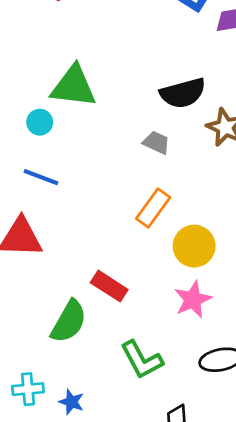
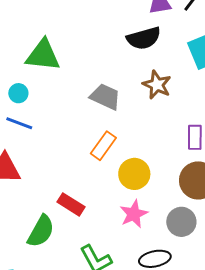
black semicircle: (183, 93) -> (144, 38), moved
cyan circle: (40, 122) -> (18, 93), moved
gray trapezoid: (156, 143) -> (105, 97), size x1.5

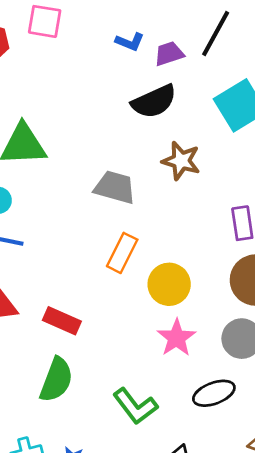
red rectangle: (71, 204) -> (62, 321), moved

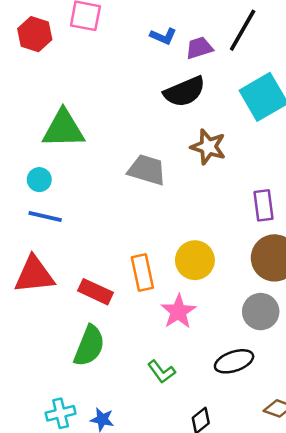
orange rectangle: (122, 253) -> (142, 272), moved, turned -40
pink star: (176, 338) -> (178, 312), moved
green L-shape: (135, 406) -> (161, 372), size x0.7

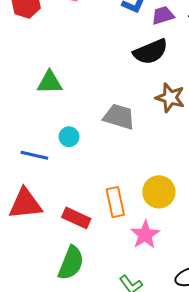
green triangle: (63, 129) -> (50, 82), size x0.7
cyan circle: (39, 180) -> (69, 137), moved

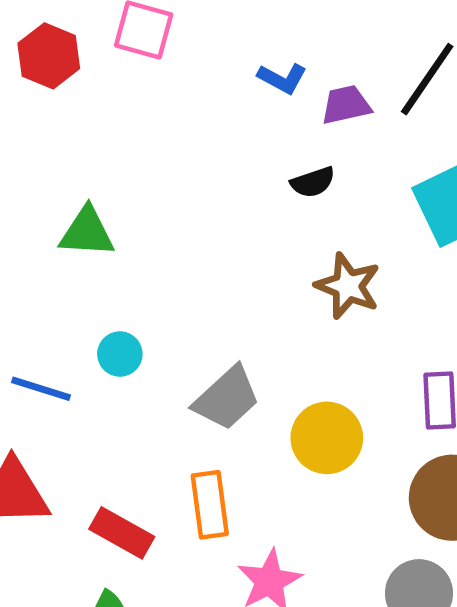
black semicircle: (151, 52) -> (313, 182), size x0.6
gray trapezoid: (119, 117) -> (227, 398), moved, turned 116
yellow circle: (159, 192) -> (327, 438), moved

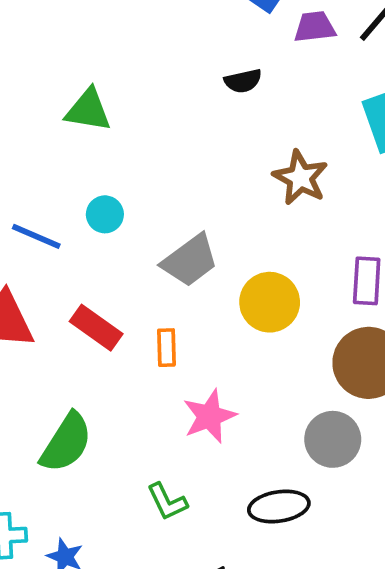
black semicircle: (313, 182) -> (243, 81), moved
orange rectangle: (210, 505) -> (166, 348), size x0.7
red rectangle: (122, 533) -> (96, 328), moved

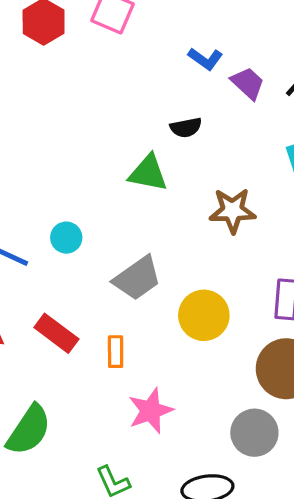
purple trapezoid: (315, 27) -> (248, 83), turned 48
green triangle: (88, 110) -> (148, 173), moved
brown star: (300, 178) -> (232, 211), turned -30

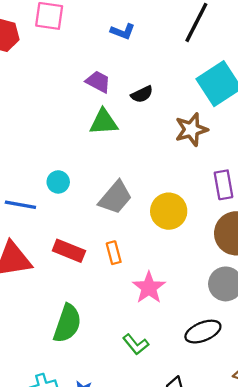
purple trapezoid: (248, 83) -> (98, 82), moved
black semicircle: (186, 128) -> (142, 94), moved
brown star: (232, 211) -> (191, 130), moved

